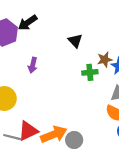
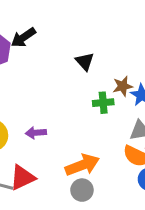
purple arrow: (33, 65) -> (36, 133), moved, turned 72
orange arrow: (54, 134) -> (82, 165), moved

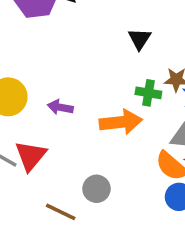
orange arrow: (82, 165) -> (121, 122), moved
red triangle: (23, 178) -> (31, 156), turned -40

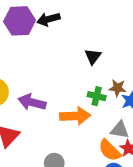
purple arrow: (60, 107) -> (32, 102), size x1.5

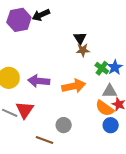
brown star: (118, 88) -> (83, 50), moved
green cross: (97, 96) -> (102, 68), moved, turned 32

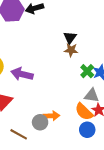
orange arrow: (74, 86) -> (51, 116), moved, size x0.7

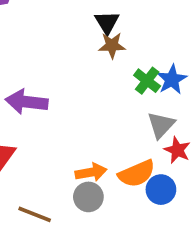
gray triangle: (92, 95) -> (161, 125), turned -49
orange semicircle: (84, 112) -> (137, 174), moved, turned -60
gray circle: (40, 122) -> (88, 197), moved

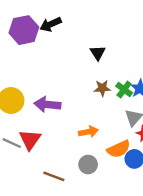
brown star: (112, 45) -> (102, 88), moved
orange arrow: (91, 172) -> (88, 132), moved

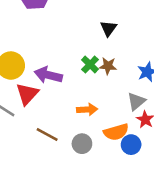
green cross: (124, 90) -> (90, 65), moved
red triangle: (30, 140) -> (27, 94), moved
brown line: (54, 176) -> (47, 134), moved

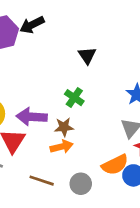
brown star: (108, 66) -> (64, 127), moved
orange arrow: (87, 109) -> (62, 147), moved

